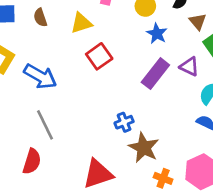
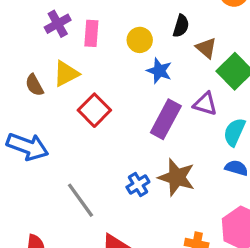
brown semicircle: (40, 18) -> (34, 85), moved
gray line: (45, 125) -> (81, 200), moved
brown star: (144, 148) -> (177, 177), moved

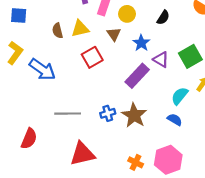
yellow circle: (140, 40) -> (127, 14), moved
brown triangle: (206, 48) -> (114, 34), moved
purple triangle: (205, 104) -> (161, 59), moved
gray line: (81, 200) -> (68, 114), turned -70

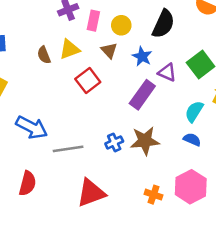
black semicircle: (163, 17) -> (163, 24), size x1.6
blue arrow: (42, 69) -> (32, 127), moved
brown star: (134, 115) -> (145, 141), turned -30

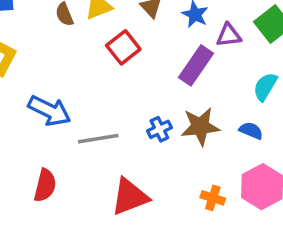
purple triangle: (167, 72) -> (229, 35), turned -30
blue semicircle: (192, 140) -> (251, 131), moved

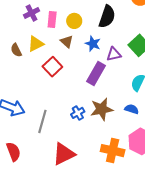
gray line: (98, 139) -> (42, 121), turned -60
red semicircle: (45, 185) -> (13, 152), turned -30
orange cross: (213, 198) -> (113, 151), size x1.6

